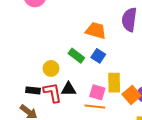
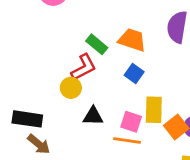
green rectangle: (76, 56) -> (97, 44), moved
black rectangle: (33, 90) -> (27, 119), moved, size x1.5
red L-shape: (53, 93) -> (84, 67), moved, turned 70

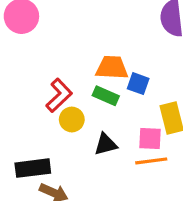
orange trapezoid: (132, 40) -> (112, 68), moved
green rectangle: (97, 44) -> (106, 96), moved
red L-shape: (84, 67) -> (59, 95), moved

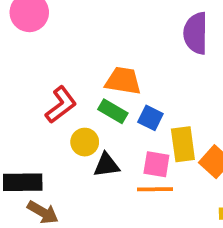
blue square: (138, 84) -> (150, 118), moved
yellow circle: (72, 119) -> (85, 142), moved

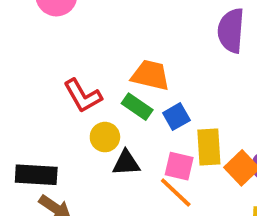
red L-shape: (61, 105) -> (83, 96), turned 93
blue square: (150, 118) -> (176, 117), turned 30
orange line: (155, 189) -> (176, 192), turned 40

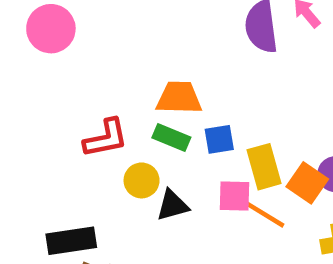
red L-shape: (83, 96) -> (106, 138), turned -60
blue square: (176, 117) -> (219, 139), turned 32
orange line: (176, 192) -> (264, 214), moved

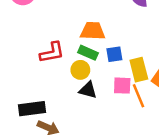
yellow circle: (142, 180) -> (80, 70), moved
black triangle: (172, 205) -> (88, 90), turned 30
orange line: (264, 214) -> (139, 96), turned 35

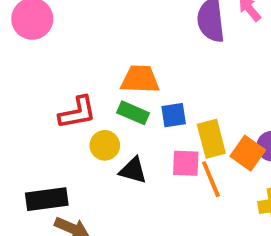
yellow circle: (80, 70) -> (105, 145), moved

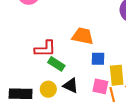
green rectangle: (133, 113) -> (56, 64), moved
yellow circle: (105, 145) -> (48, 89), moved

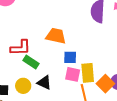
pink square: (100, 86) -> (73, 74), moved

